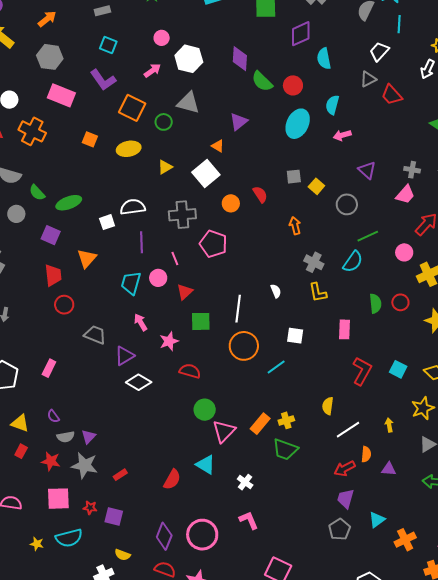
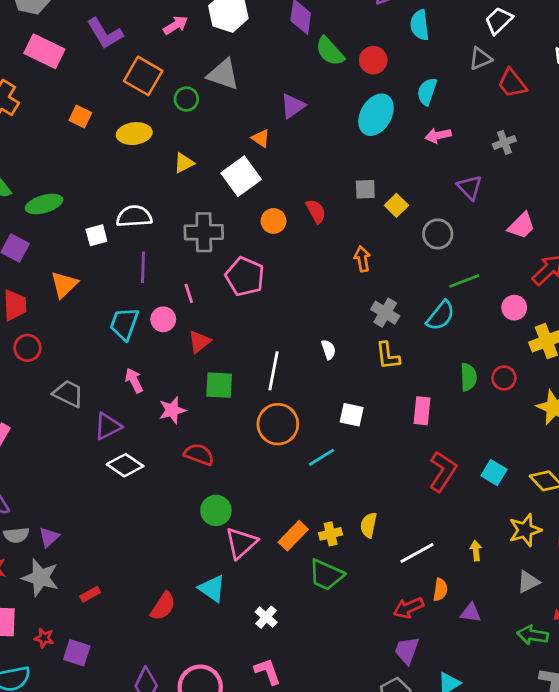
gray cross: (412, 170) -> (504, 142), moved, turned -35
yellow semicircle: (328, 406) -> (369, 525), moved

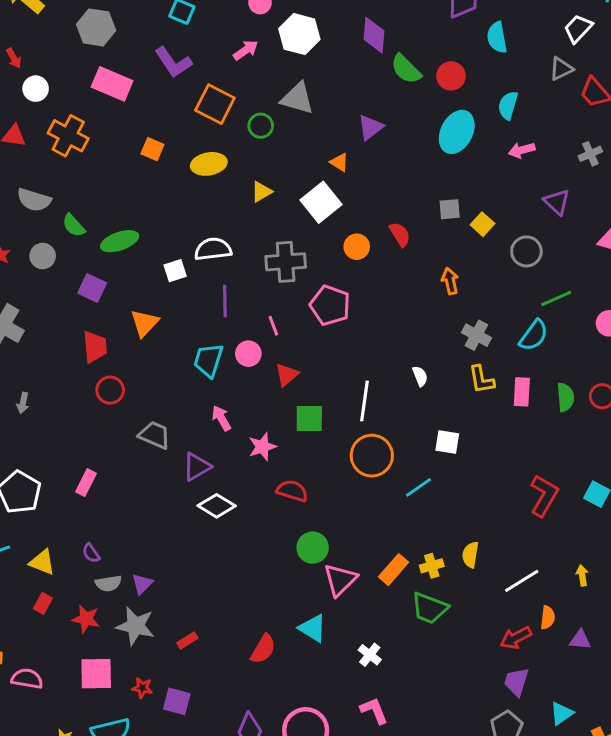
pink rectangle: (422, 411) -> (522, 392), moved

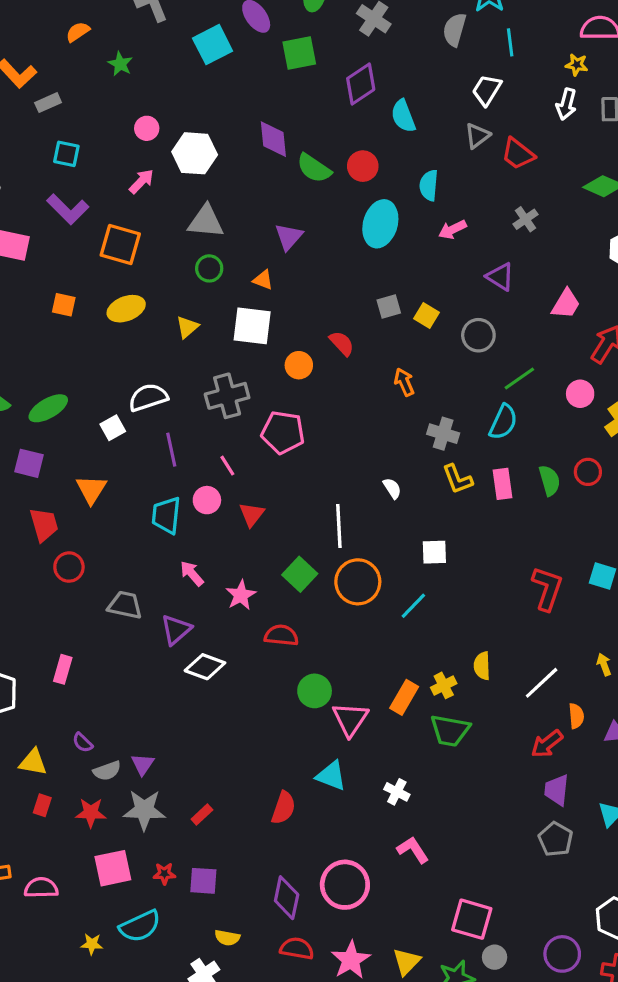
green circle: (261, 126) -> (209, 268), moved
white square: (321, 202) -> (252, 326), turned -33
green square: (309, 418) -> (300, 574), moved, turned -36

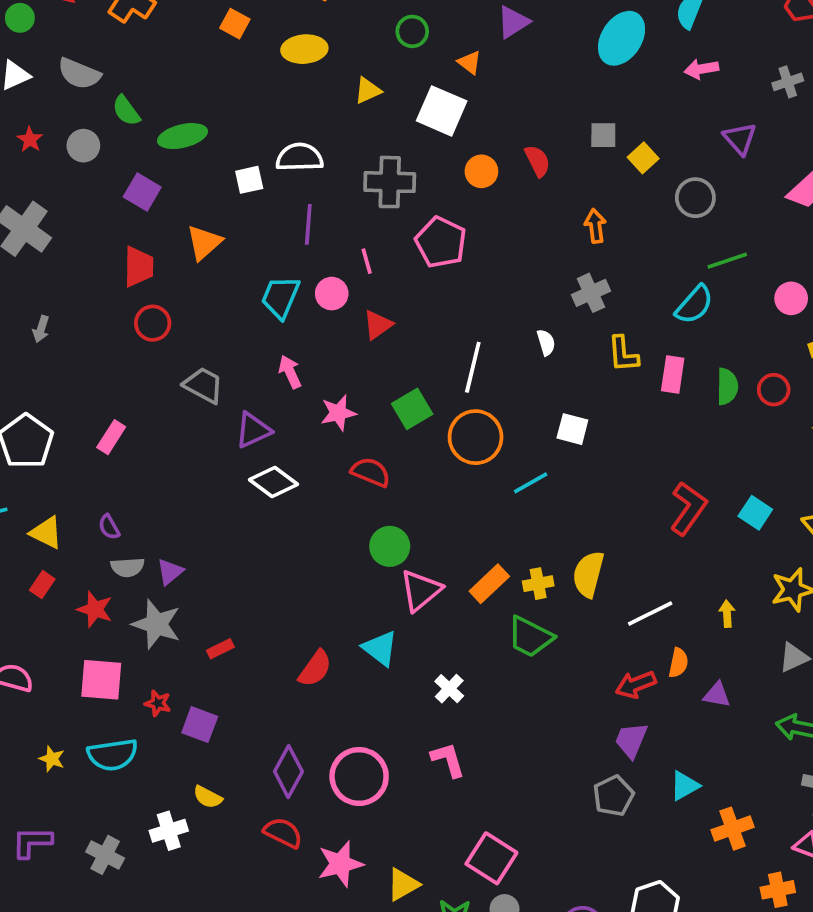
gray cross: (443, 434) -> (591, 293), moved, turned 32
yellow semicircle: (482, 666) -> (588, 574), size x1.4

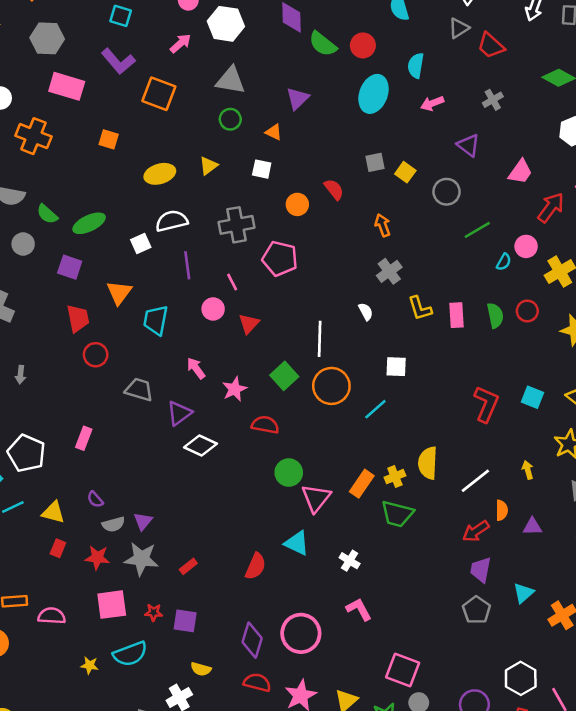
yellow ellipse: (304, 49) -> (160, 174), moved
white square: (442, 111) -> (262, 169), size x0.6
cyan trapezoid: (280, 297) -> (156, 320), moved
cyan semicircle: (694, 305) -> (504, 262), moved, size x0.6

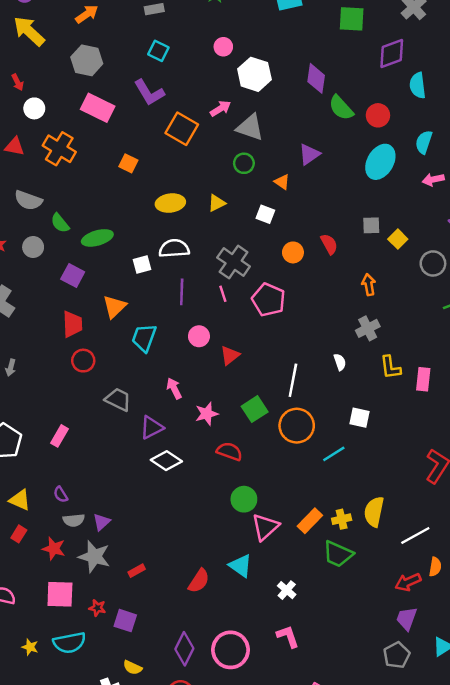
pink arrow: (180, 43) -> (220, 109), moved
gray cross: (237, 225) -> (234, 262), turned 36
pink line: (232, 282) -> (223, 294), moved

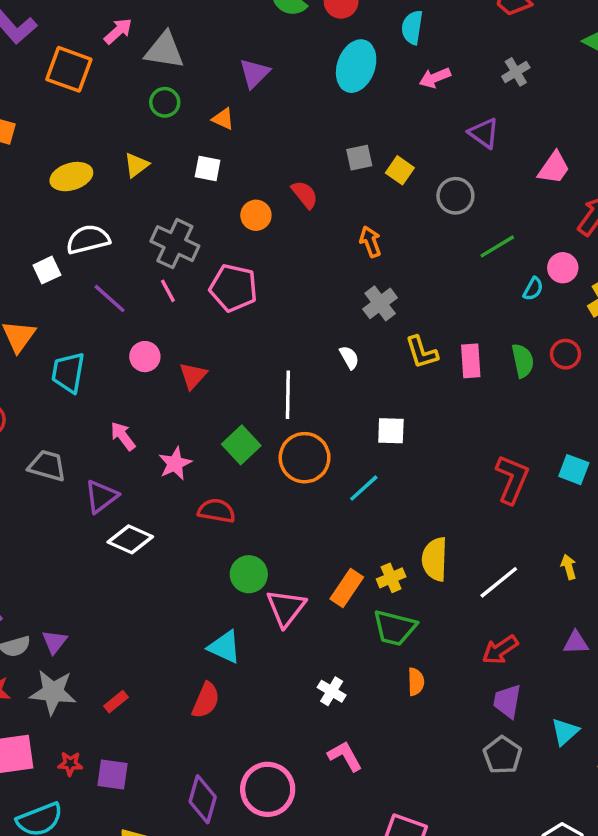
purple line: (182, 292) -> (110, 298), turned -40
cyan triangle: (241, 566) -> (225, 647), moved
orange semicircle: (435, 567) -> (416, 682), moved

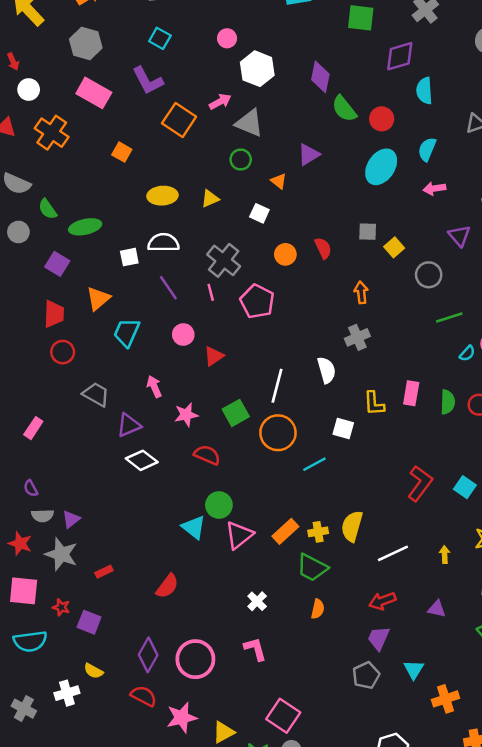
yellow L-shape: (422, 352) -> (374, 403), moved
white semicircle: (349, 357) -> (327, 370), size x1.5
cyan triangle: (225, 647) -> (194, 527), moved
cyan triangle: (565, 732) -> (414, 669), turned -30

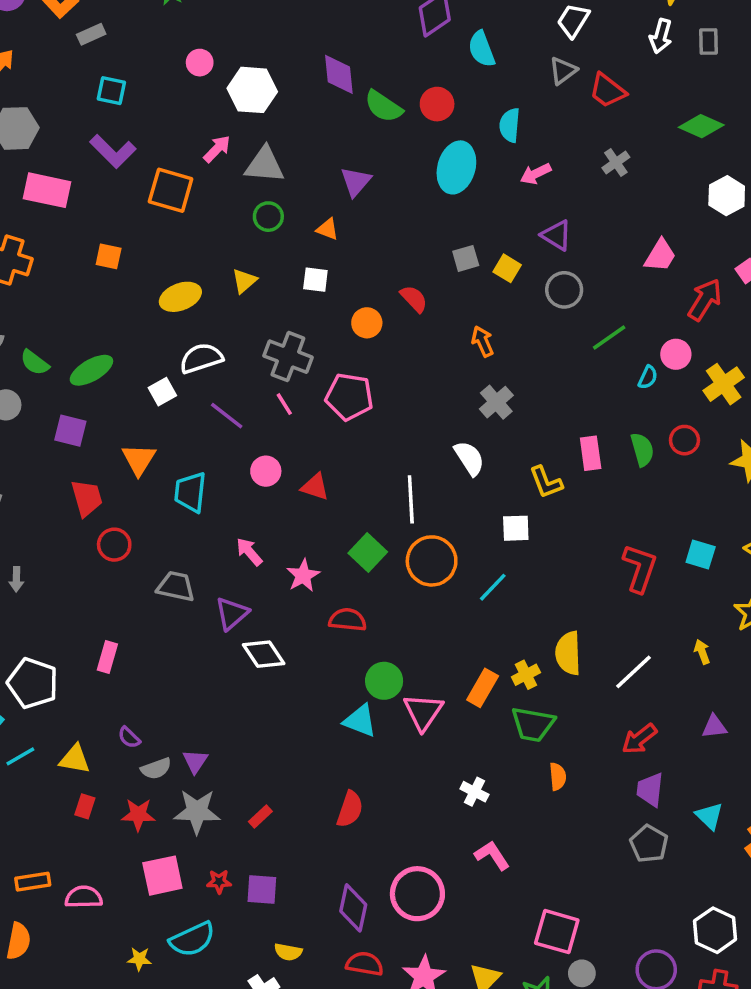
purple triangle: (459, 236) -> (556, 235), moved
red triangle: (214, 356) -> (315, 487), turned -50
white diamond: (142, 460) -> (264, 654), turned 36

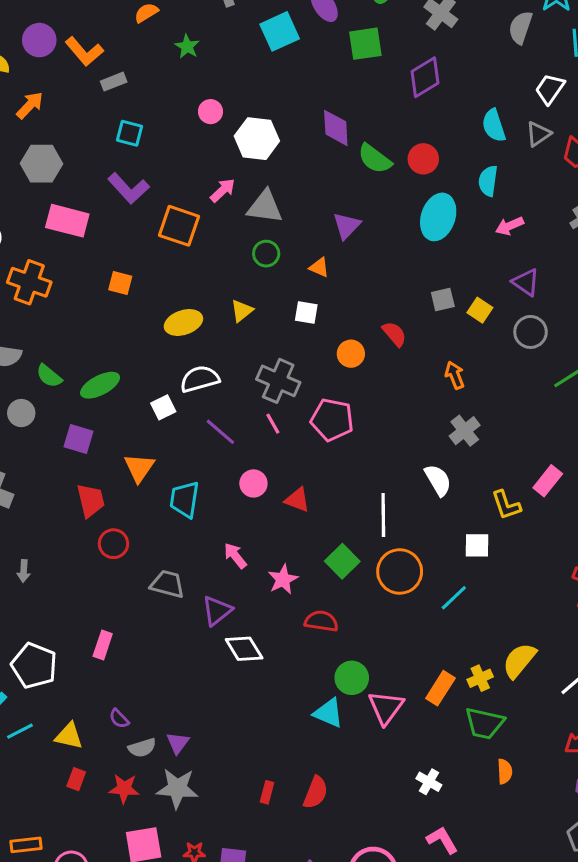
cyan semicircle: (482, 49) -> (494, 126), moved
pink rectangle: (591, 453) -> (548, 481), turned 44
yellow semicircle: (568, 653) -> (519, 660), turned 39
red rectangle: (260, 817) -> (267, 792), moved, turned -35

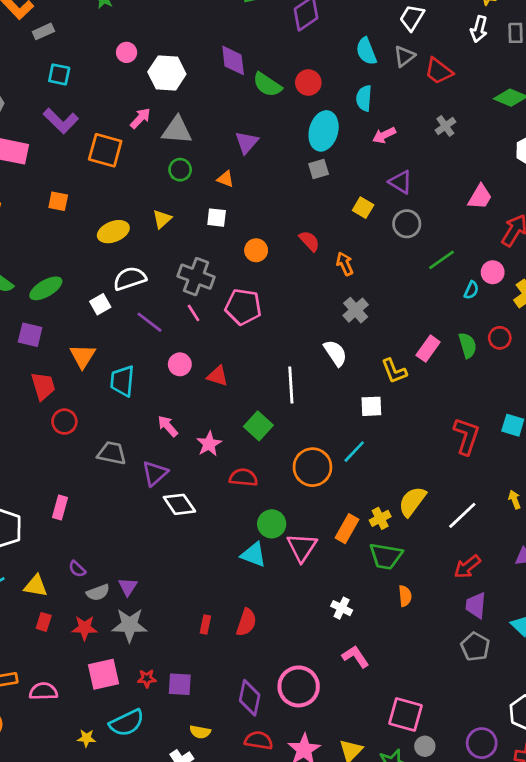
gray square: (443, 300) -> (319, 169), moved
red semicircle: (394, 334) -> (309, 241), moved
orange circle: (400, 571) -> (312, 467), moved

